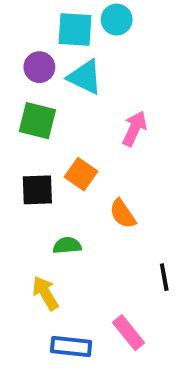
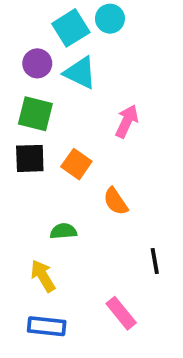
cyan square: (75, 29) -> (71, 28), turned -36
black square: (37, 190) -> (30, 158), moved
blue rectangle: (71, 346) -> (47, 326), moved

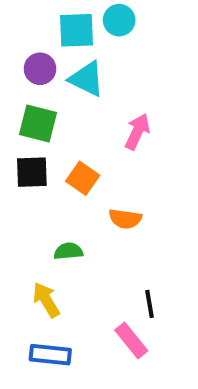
cyan square: (71, 28) -> (77, 30), turned 30
orange semicircle: (116, 201) -> (125, 219), turned -48
black line: (155, 261) -> (149, 304), moved

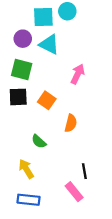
orange semicircle: (125, 219) -> (71, 123), turned -84
green semicircle: (68, 251) -> (39, 141), turned -133

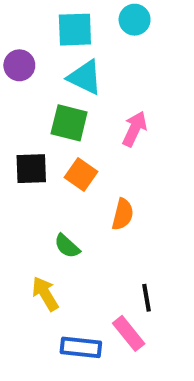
cyan circle: (67, 11) -> (135, 20), moved
purple circle: (23, 39) -> (19, 65), moved
green square: (22, 69) -> (69, 123), moved
blue rectangle: (28, 200) -> (81, 347), moved

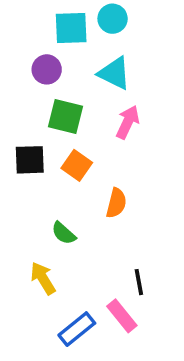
cyan circle: (135, 20) -> (113, 19), moved
purple circle: (19, 65) -> (47, 69), moved
cyan triangle: (85, 77) -> (114, 73), moved
blue rectangle: (81, 347) -> (77, 329), turned -45

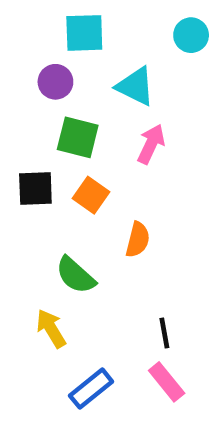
cyan circle: (113, 19) -> (191, 35), moved
green semicircle: (64, 233) -> (75, 275), size x1.4
pink rectangle: (122, 316) -> (167, 382), moved

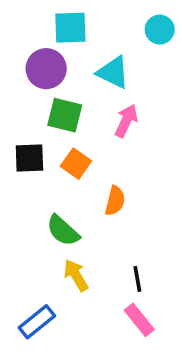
purple circle: (55, 82) -> (46, 69), size x1.4
yellow arrow: (51, 329) -> (76, 275), moved
blue rectangle: (91, 389) -> (37, 322), moved

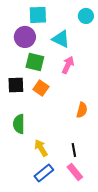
orange semicircle: (115, 201) -> (82, 110), moved
green semicircle: (63, 231) -> (19, 124), moved, turned 48
blue rectangle: (37, 322) -> (44, 173), moved

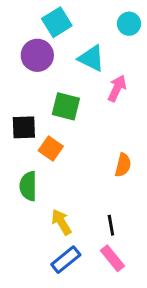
cyan square: (38, 15) -> (57, 22), turned -30
green square: (35, 62) -> (66, 106), moved
pink arrow: (68, 65) -> (117, 88), moved
orange square: (41, 88) -> (51, 148), moved

